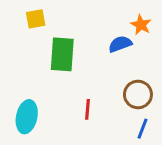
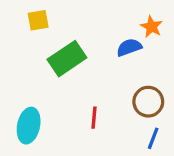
green rectangle: (62, 54) -> (67, 59), turned 52

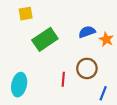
orange star: (151, 27) -> (106, 39), moved
brown circle: (148, 102) -> (87, 68), moved

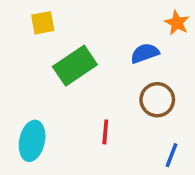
orange star: (106, 39) -> (177, 23), moved
brown circle: (87, 68) -> (157, 100), moved

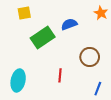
blue semicircle: (145, 53) -> (69, 24), moved

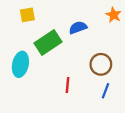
cyan ellipse: (18, 80) -> (20, 64), moved
blue line: (98, 89) -> (105, 91), moved

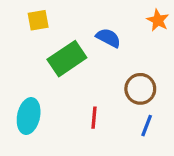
blue semicircle: (78, 28) -> (108, 38), turned 48
cyan ellipse: (20, 64) -> (29, 116), moved

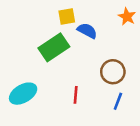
yellow square: (38, 20) -> (67, 17), moved
cyan ellipse: (29, 116) -> (23, 94), turned 48

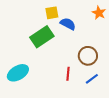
red line: (76, 95) -> (68, 74), moved
blue line: (118, 101) -> (92, 79), turned 32

